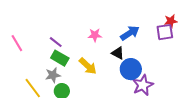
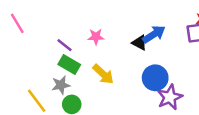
pink star: (95, 35) -> (96, 37), moved
pink line: (17, 43) -> (17, 23), moved
black triangle: (118, 53) -> (139, 43), moved

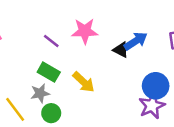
pink star: (96, 37) -> (85, 31), moved, size x1.5
purple line: (64, 45) -> (51, 41), moved
blue circle: (155, 78) -> (156, 86), moved

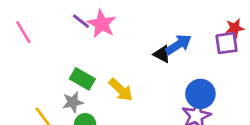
pink star: (85, 31) -> (102, 24), moved, turned 30
purple line: (51, 41) -> (81, 21), moved

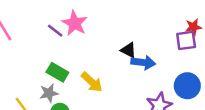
purple line: (81, 21) -> (55, 31), moved
blue arrow: (178, 44) -> (143, 62), moved, turned 40
blue circle: (200, 94) -> (187, 86), moved

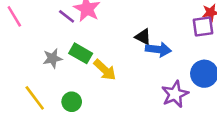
green rectangle: (57, 72) -> (81, 53), moved
gray star: (49, 93) -> (53, 58), moved

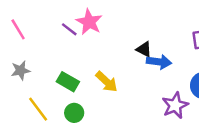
green rectangle: (81, 53) -> (68, 82), moved
gray star: (53, 58) -> (21, 70), moved

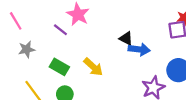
purple line: (69, 29) -> (60, 30), moved
gray star: (21, 70) -> (27, 49), moved

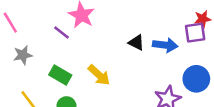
blue arrow: (139, 49) -> (165, 45), moved

